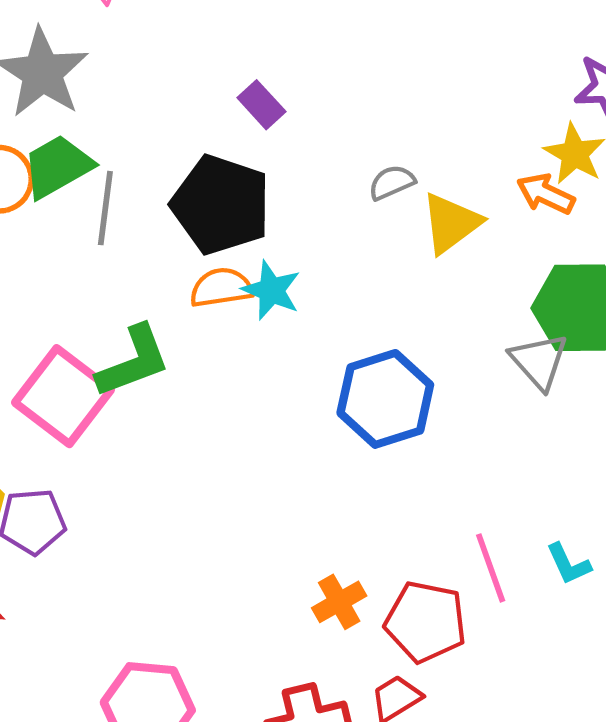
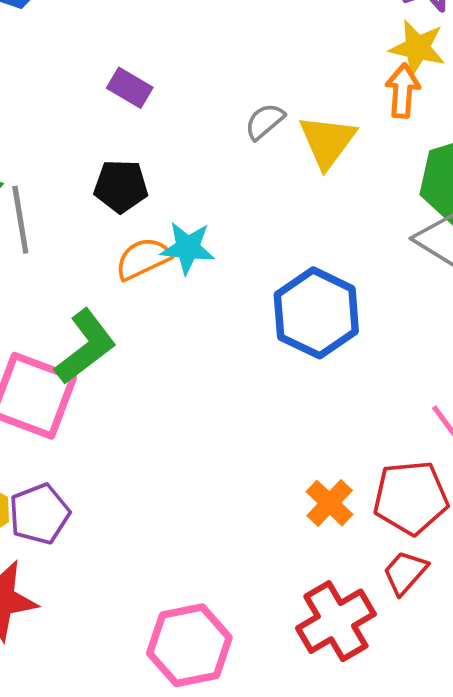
orange arrow: (546, 194) -> (403, 91), turned 86
black pentagon: (221, 205) -> (121, 186), size x0.6

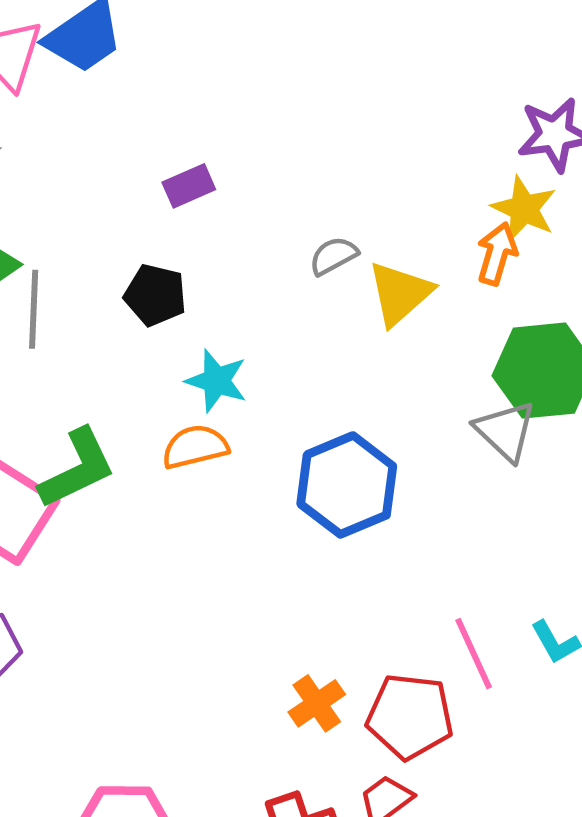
purple rectangle: (130, 88) -> (189, 186), turned -66
orange semicircle: (143, 259) -> (195, 447), moved

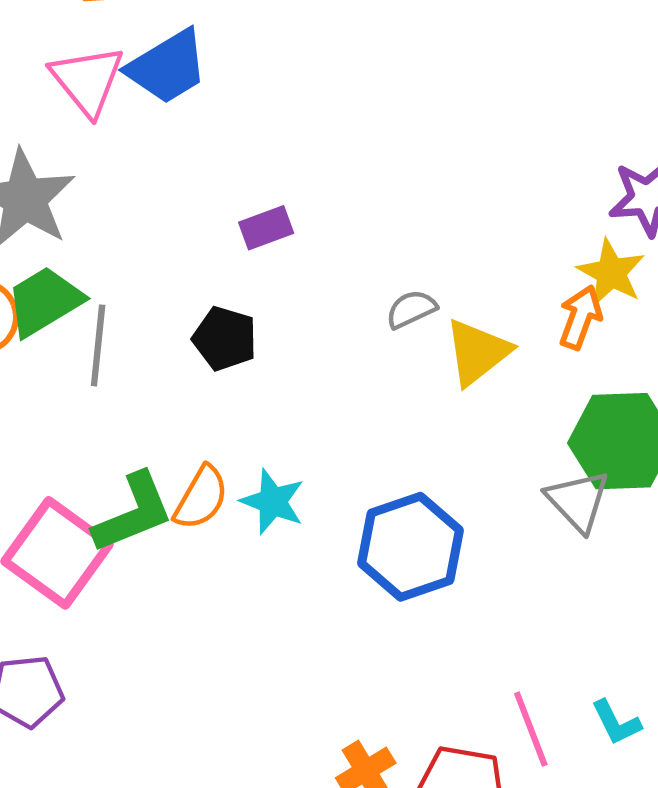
cyan star: (216, 381) -> (273, 502), moved
orange semicircle: (195, 447) -> (201, 498), moved, turned 130

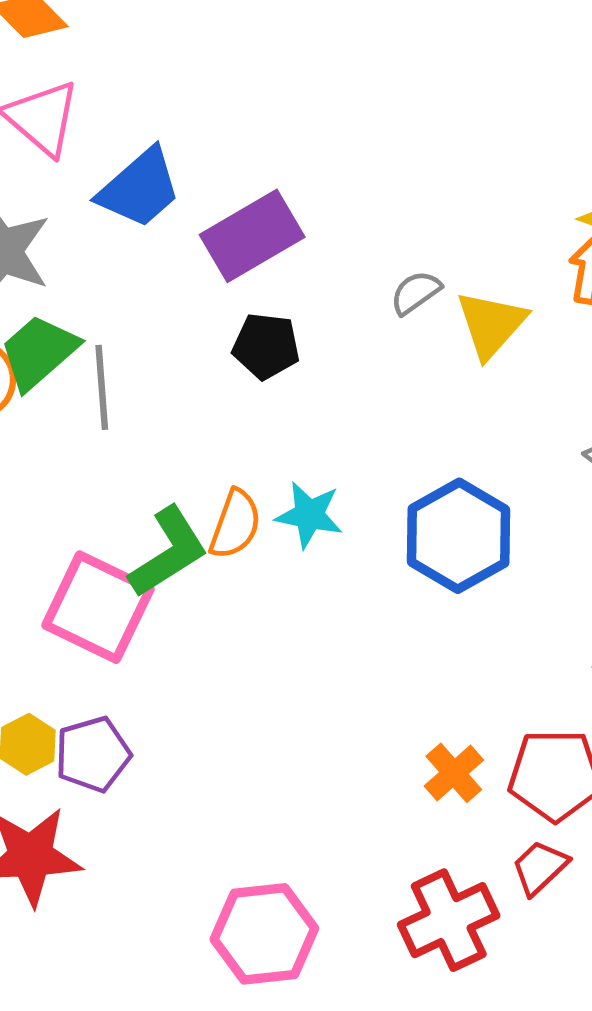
blue trapezoid: (167, 67) -> (140, 188), moved
purple rectangle: (266, 228) -> (252, 236), size x1.8
black pentagon: (225, 339) -> (266, 346), moved

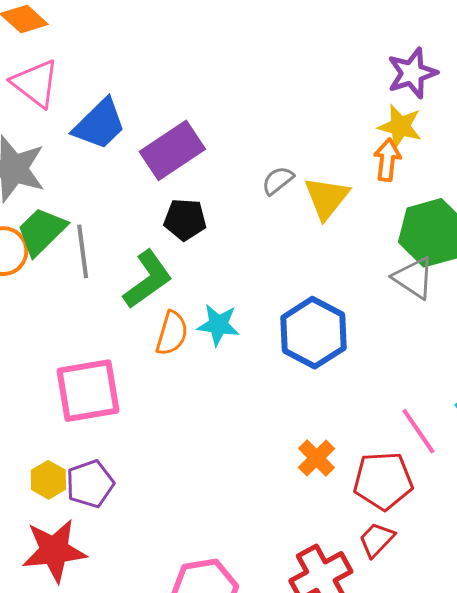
green L-shape: (168, 552) -> (148, 279), moved
pink square: (98, 607) -> (88, 391), turned -32
orange cross: (454, 773) -> (317, 458), moved

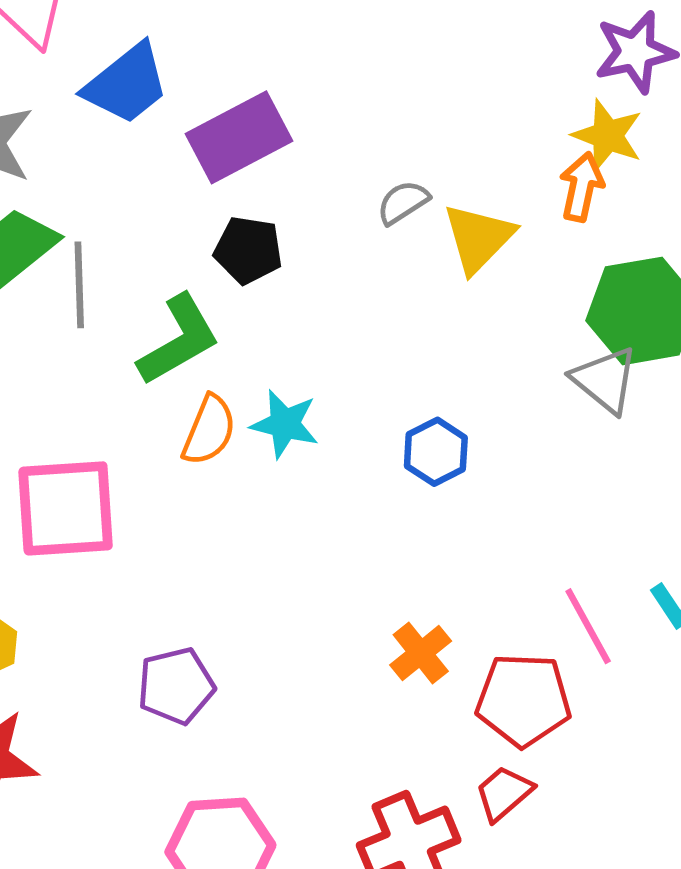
blue hexagon: (313, 333) -> (436, 452), size x0.6
purple pentagon: (90, 484) -> (176, 686), moved

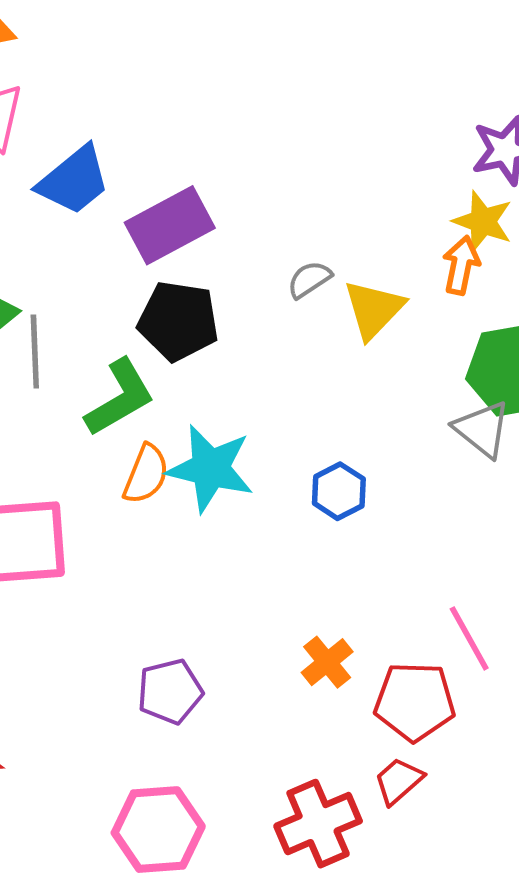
black pentagon: (248, 250) -> (178, 321), size x1.4
cyan star: (285, 424) -> (210, 468), size x1.5
purple pentagon: (176, 686) -> (170, 691), moved

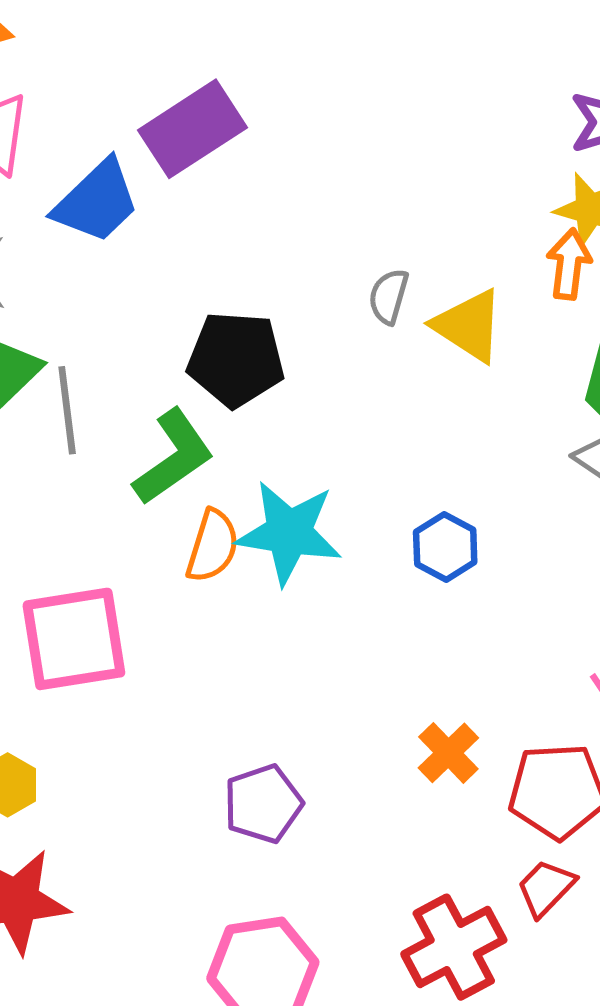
purple rectangle: (170, 225) -> (193, 129), moved
gray semicircle: (309, 279) -> (389, 296), turned -36
yellow triangle: (374, 309) -> (469, 326), turned -36

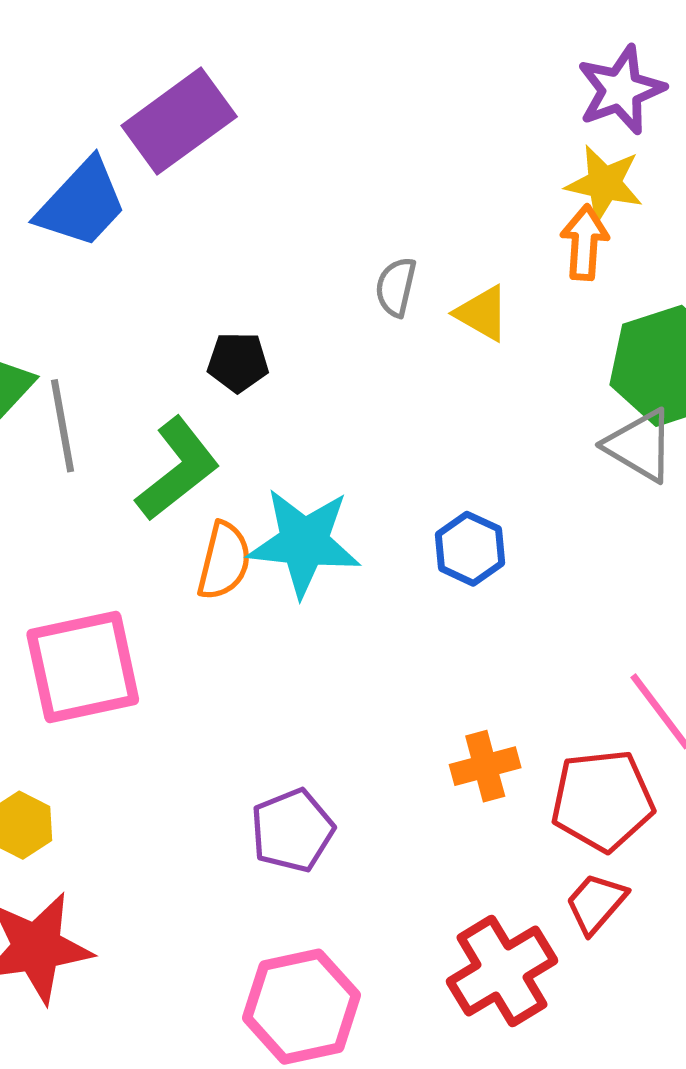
yellow triangle: (469, 326) -> (482, 313), size x0.7
black pentagon: (236, 359) -> (238, 362), size x0.6
orange cross: (448, 753) -> (485, 766), turned 32

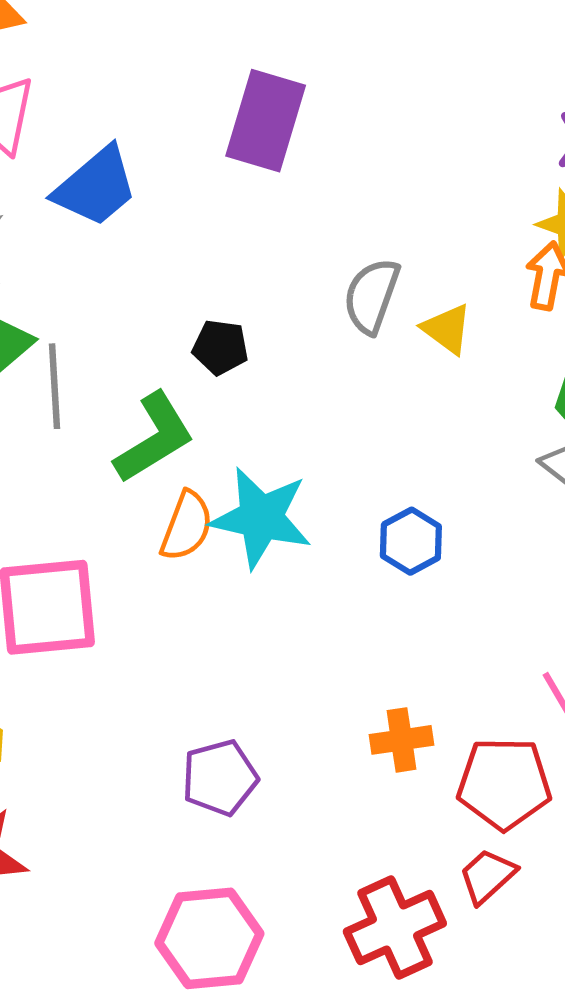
purple rectangle: (179, 121) -> (266, 121), moved, turned -44
gray semicircle: (396, 287) -> (372, 296), size x1.4

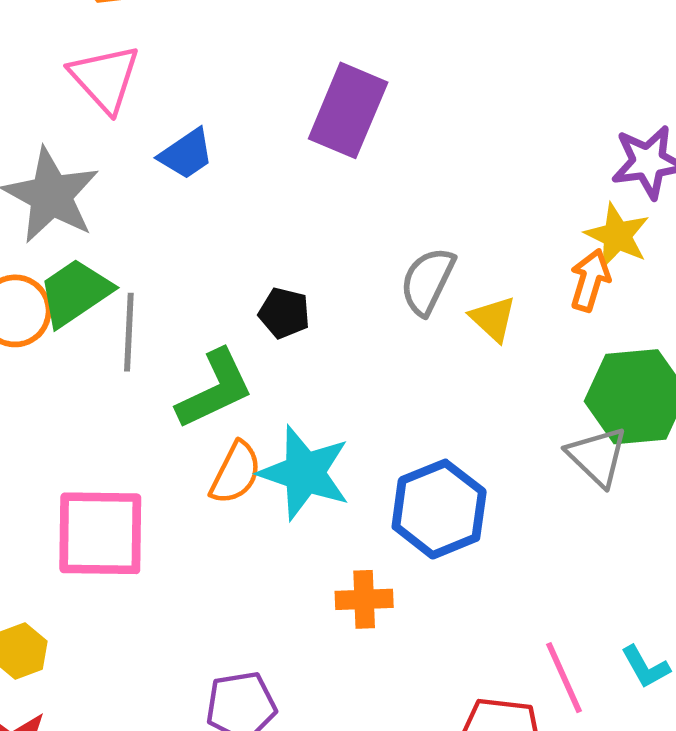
blue trapezoid: (96, 187) -> (186, 154), size x0.7
blue hexagon: (411, 541) -> (439, 509), size x1.6
orange cross: (401, 740) -> (364, 599), moved

